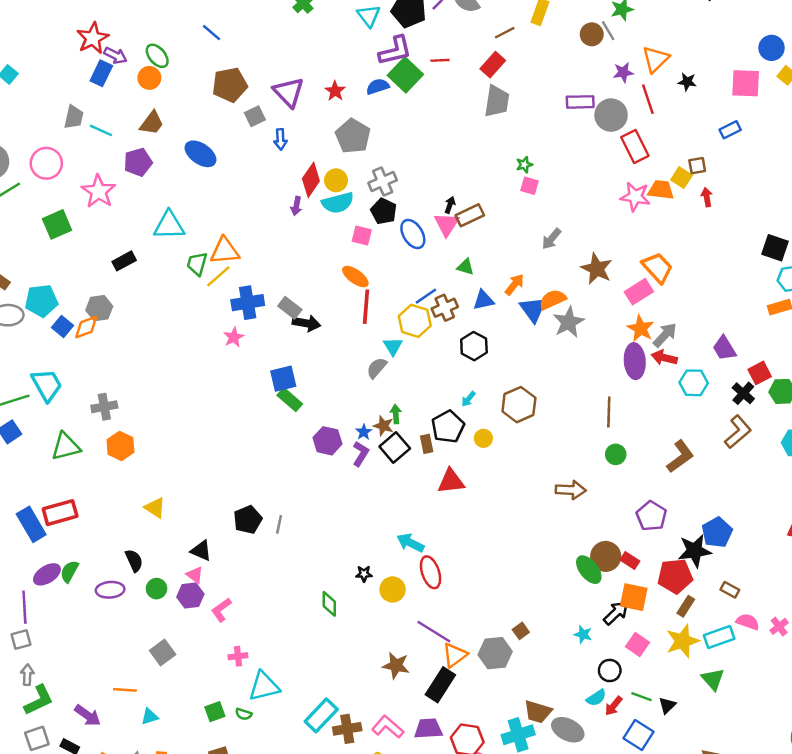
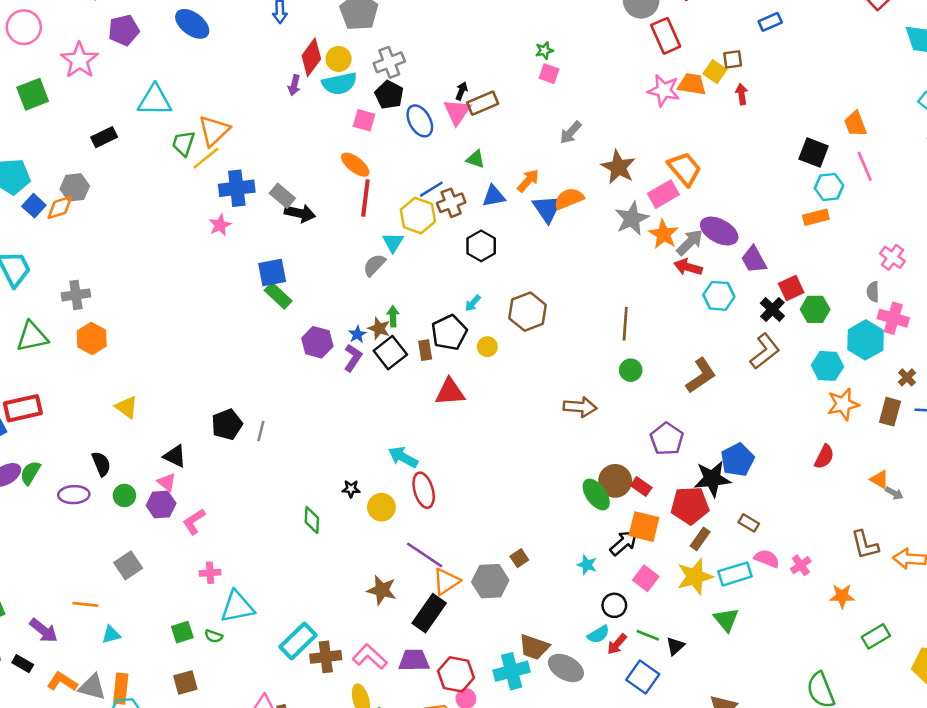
orange triangle: (225, 251) -> (214, 131), turned -40
gray star: (569, 322) -> (632, 218), moved
purple ellipse: (635, 361) -> (719, 231), moved, turned -60

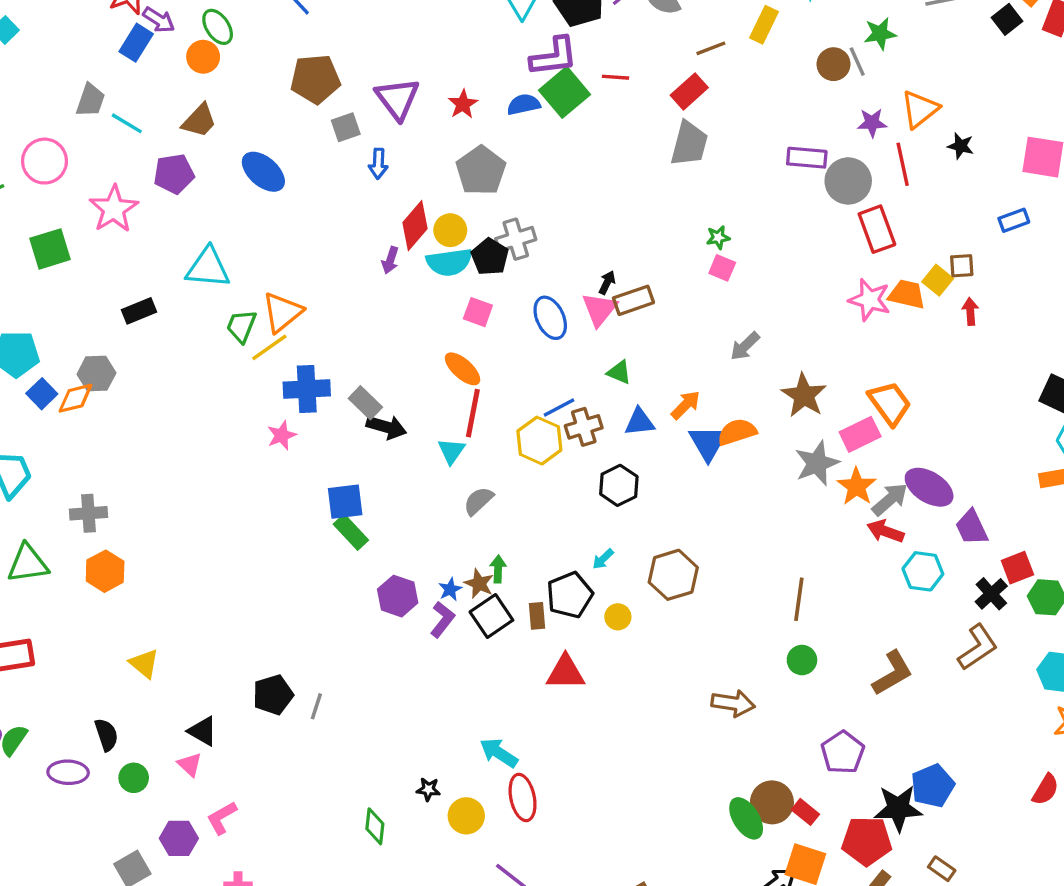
black pentagon: (389, 95) -> (490, 257), moved
cyan triangle: (393, 242) -> (451, 451), moved
purple hexagon: (161, 505) -> (179, 838), moved

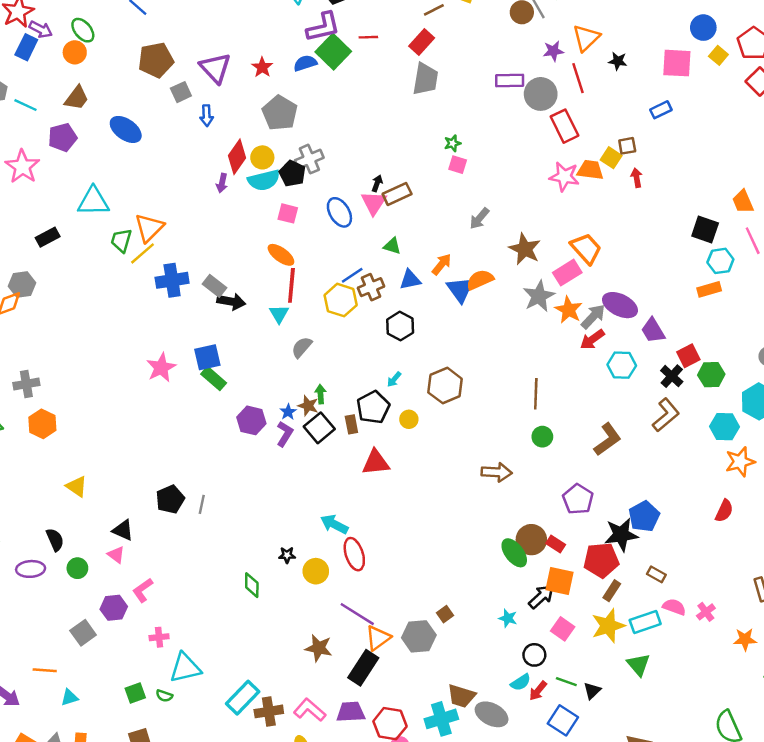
pink star: (282, 435) -> (161, 368), moved, size x1.4
red arrow: (885, 531) -> (592, 339), turned -50

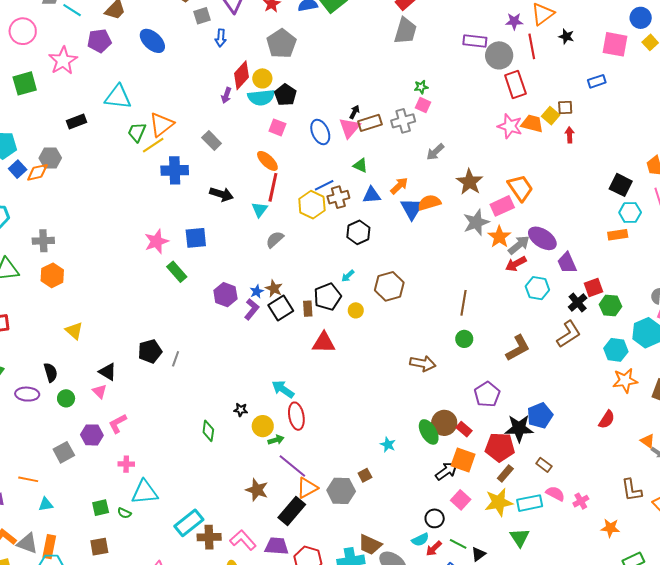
gray cross: (309, 159) -> (403, 121), moved
gray rectangle: (215, 286) -> (212, 141), moved
green rectangle: (214, 378) -> (177, 272), moved
green arrow: (321, 394) -> (276, 440), moved, turned 70
cyan star: (508, 618) -> (388, 445), moved

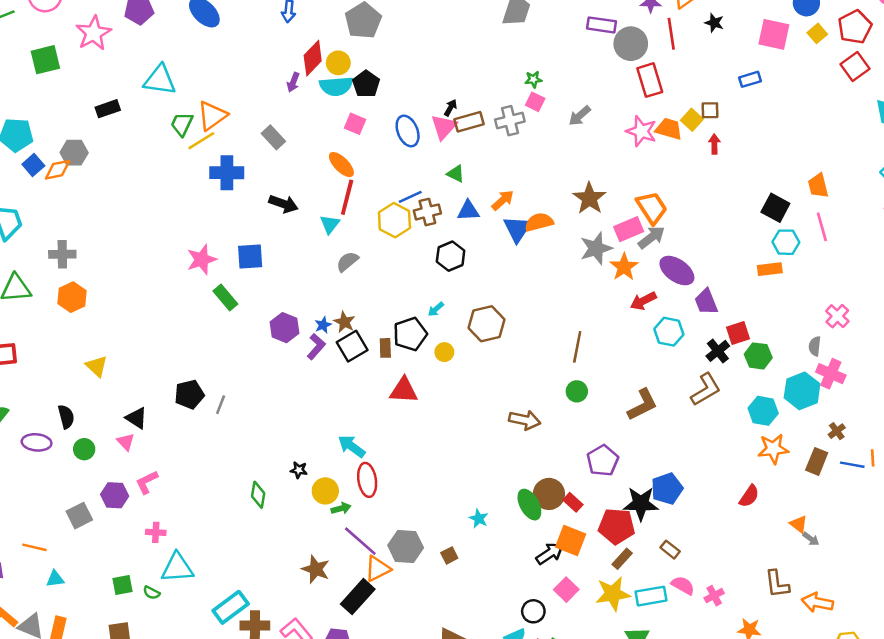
gray arrow: (435, 152) -> (580, 116), moved
gray arrow: (519, 245) -> (651, 237), moved
gray hexagon: (341, 491) -> (406, 546), moved

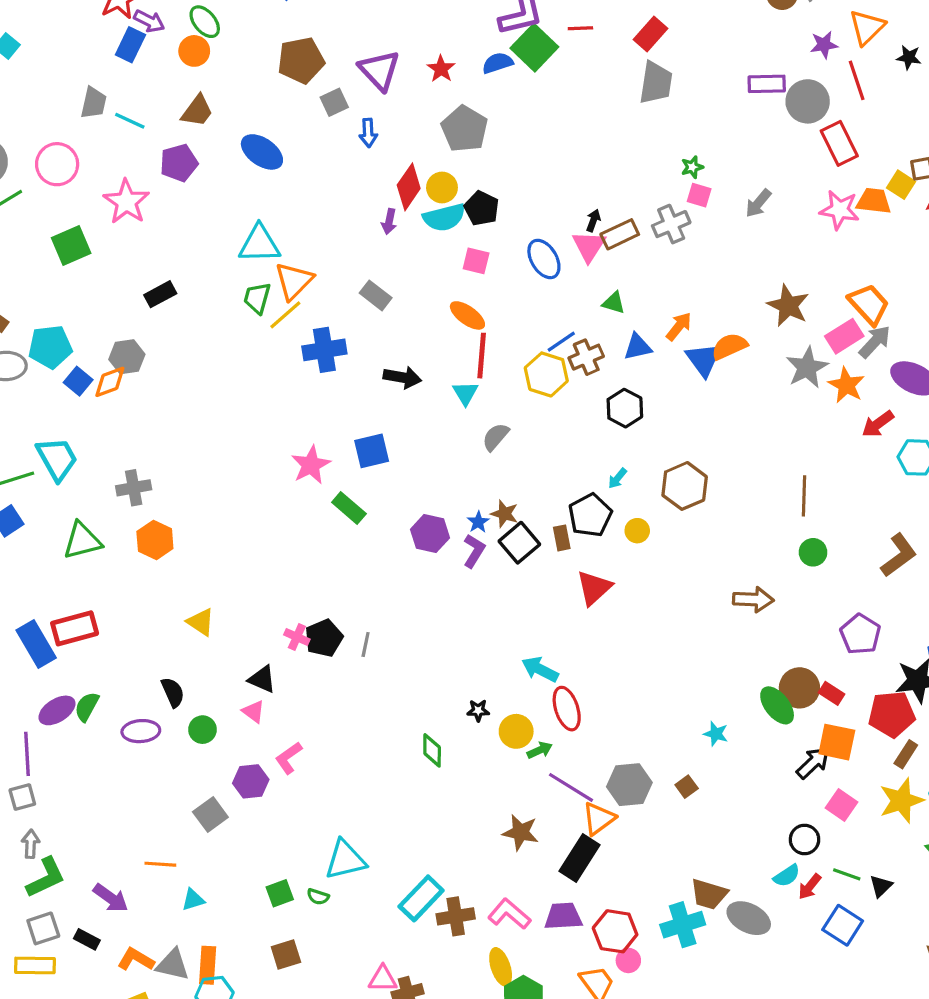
cyan triangle: (160, 80) -> (259, 244), moved
red triangle: (404, 390) -> (594, 588), turned -36
pink cross: (156, 532) -> (297, 637), moved, turned 30

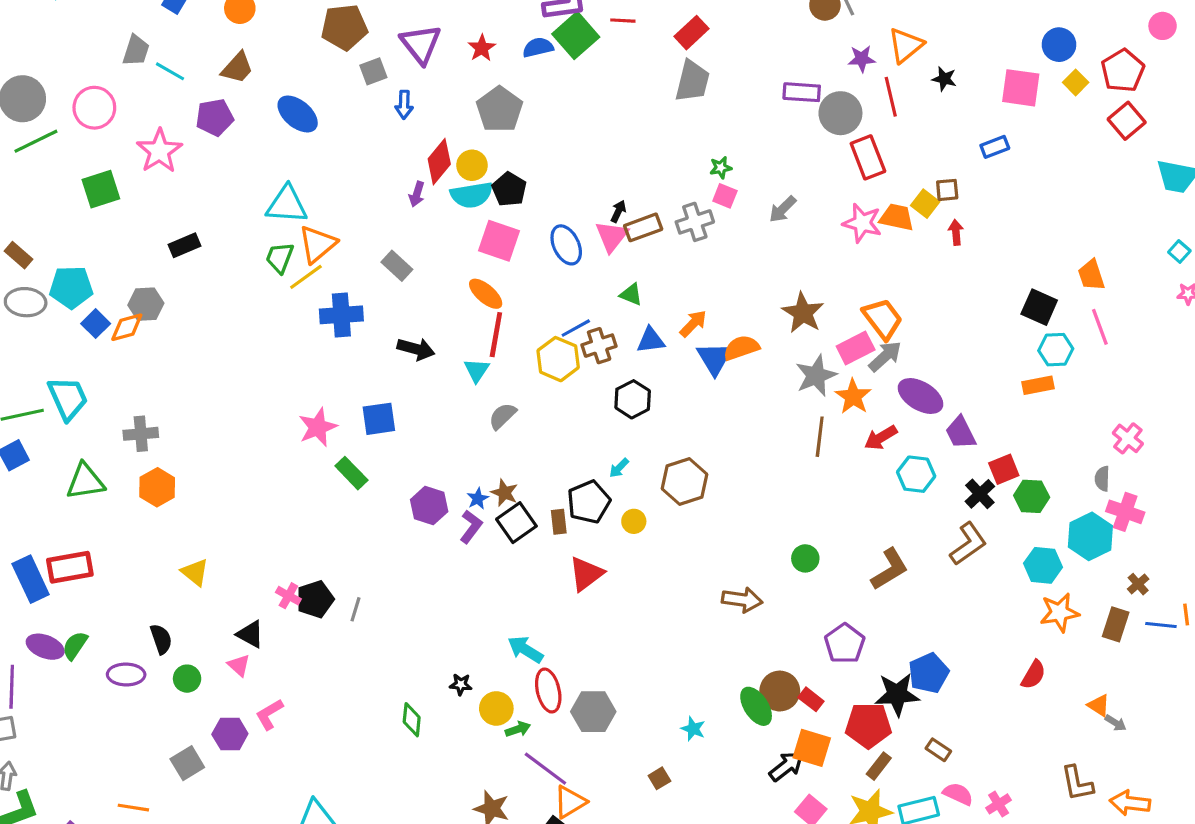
pink square: (476, 261) -> (499, 241), size x1.5
brown line: (804, 496) -> (820, 437), moved
purple ellipse: (57, 710) -> (45, 647), turned 48
gray hexagon: (629, 785) -> (593, 712), moved

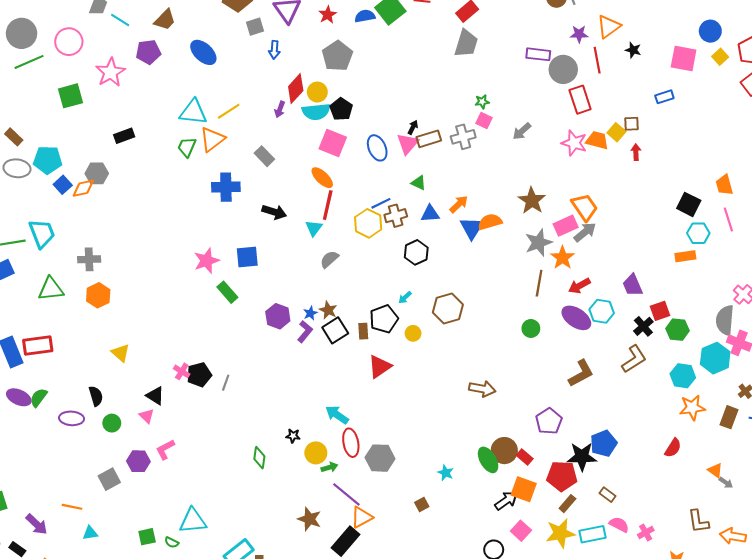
yellow line: (306, 277) -> (229, 111), moved
purple ellipse: (920, 396) -> (576, 318), moved
gray semicircle: (1102, 479) -> (725, 320), size x1.8
green circle: (805, 558) -> (531, 328), moved

